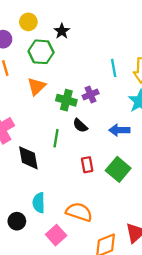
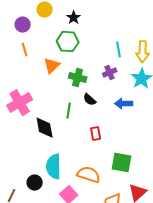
green hexagon: (41, 52) -> (68, 42), moved
purple cross: (91, 94) -> (110, 73), moved
green square: (118, 169) -> (122, 163), moved, turned -30
cyan semicircle: (39, 203) -> (54, 167), size x1.4

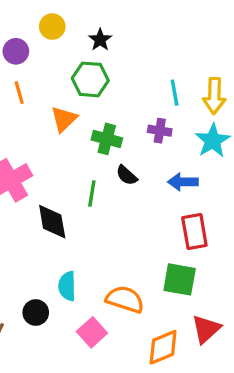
purple cross: (110, 73) -> (160, 131), turned 32
red rectangle: (96, 134) -> (194, 231), moved, size x1.5
cyan semicircle: (54, 167) -> (67, 286), size x0.7

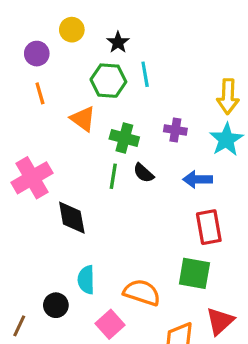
cyan line: (175, 93) -> (145, 74), moved
orange triangle: (64, 119) -> (83, 119), turned -40
green line: (92, 193) -> (113, 176), moved

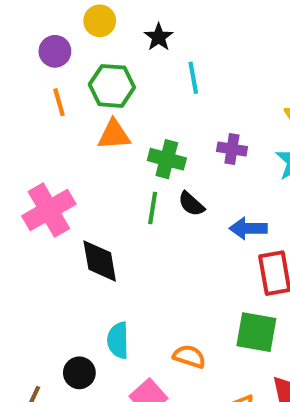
green hexagon: (108, 81) -> (112, 86), moved
orange triangle: (83, 119) -> (114, 135), turned -40
blue arrow: (198, 179) -> (248, 228), moved
orange semicircle: (142, 292) -> (189, 357), size x0.7

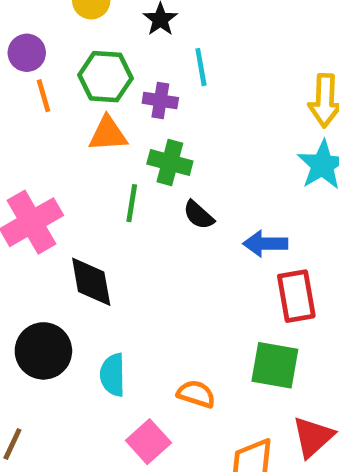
purple circle: (55, 51) -> (27, 53), moved
purple cross: (232, 149) -> (160, 100), moved
green line: (153, 208) -> (132, 203), moved
black circle: (79, 373) -> (43, 351), moved, size x1.5

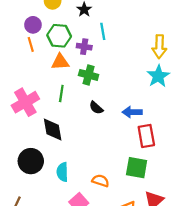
purple circle: (27, 53) -> (33, 25), moved
green line: (132, 203) -> (61, 93), moved
black semicircle: (199, 215) -> (96, 108), moved

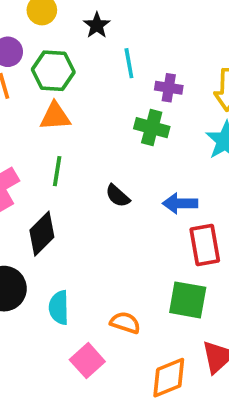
purple cross: (84, 47) -> (169, 88), moved
green cross: (89, 75) -> (152, 128), moved
black diamond: (53, 129) -> (42, 234), turned 55

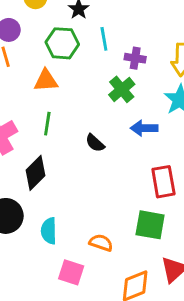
green hexagon: (53, 71) -> (62, 43), moved
green cross: (152, 128) -> (122, 89), turned 35
blue arrow: (180, 203) -> (144, 128), moved
pink square: (87, 361) -> (71, 272), turned -30

